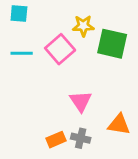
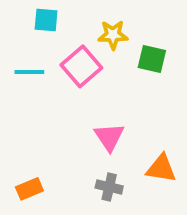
cyan square: (19, 14) -> (46, 20), moved
green square: (112, 44) -> (152, 59), size x0.7
orange rectangle: (56, 140) -> (29, 189), moved

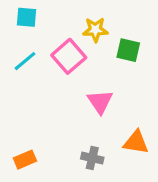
cyan square: (46, 20) -> (27, 17), moved
cyan line: (29, 72) -> (25, 61), turned -40
pink triangle: (109, 137) -> (100, 102), moved

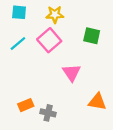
yellow star: (95, 30) -> (55, 15), moved
gray cross: (92, 158) -> (48, 113), moved
orange rectangle: (25, 160) -> (26, 105), moved

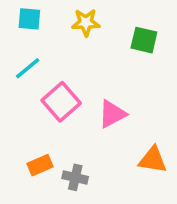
green square: (92, 36) -> (144, 40), moved
pink square: (49, 40) -> (61, 102), moved
pink triangle: (72, 73) -> (112, 114), turned 36

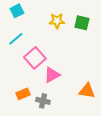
cyan square: (29, 19) -> (17, 11), turned -32
yellow star: (86, 22) -> (57, 21), moved
pink triangle: (112, 114) -> (52, 75), moved

